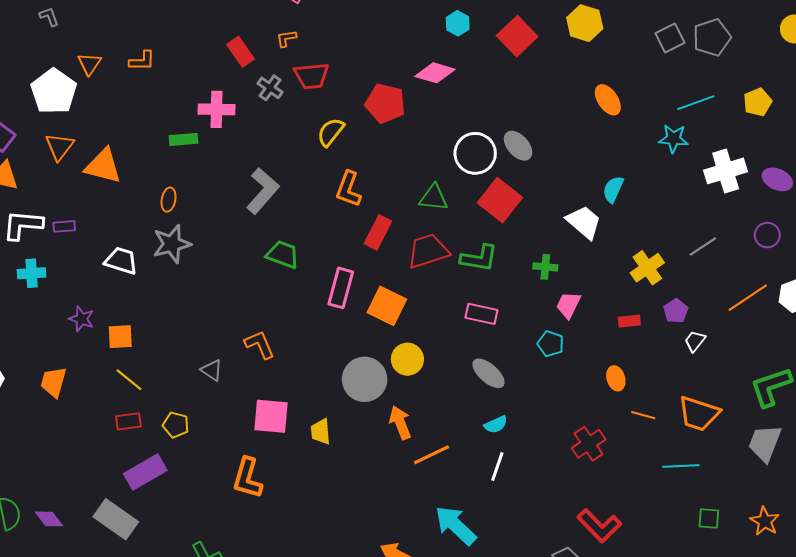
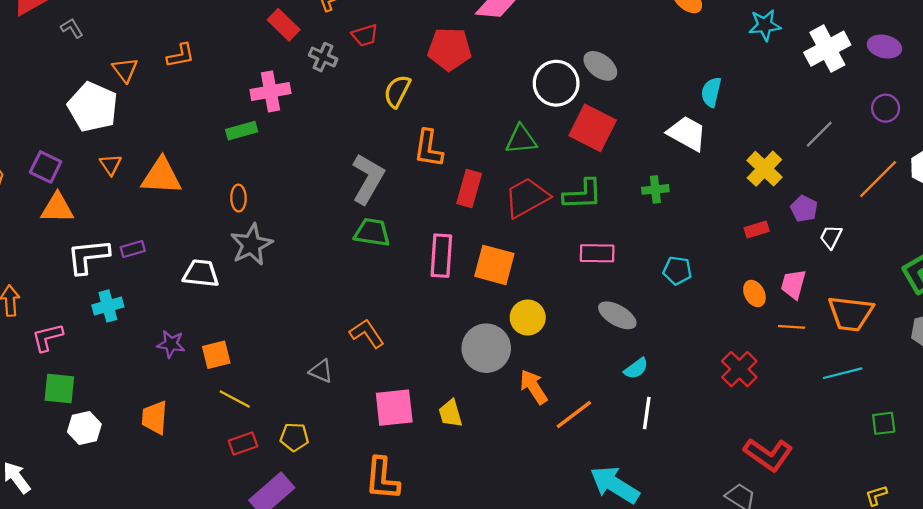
red trapezoid: (312, 76) -> (365, 35), size x0.7
orange triangle: (59, 146) -> (111, 165), size x0.7
gray L-shape: (263, 191) -> (368, 179), moved
pink trapezoid: (568, 305) -> (793, 284), moved

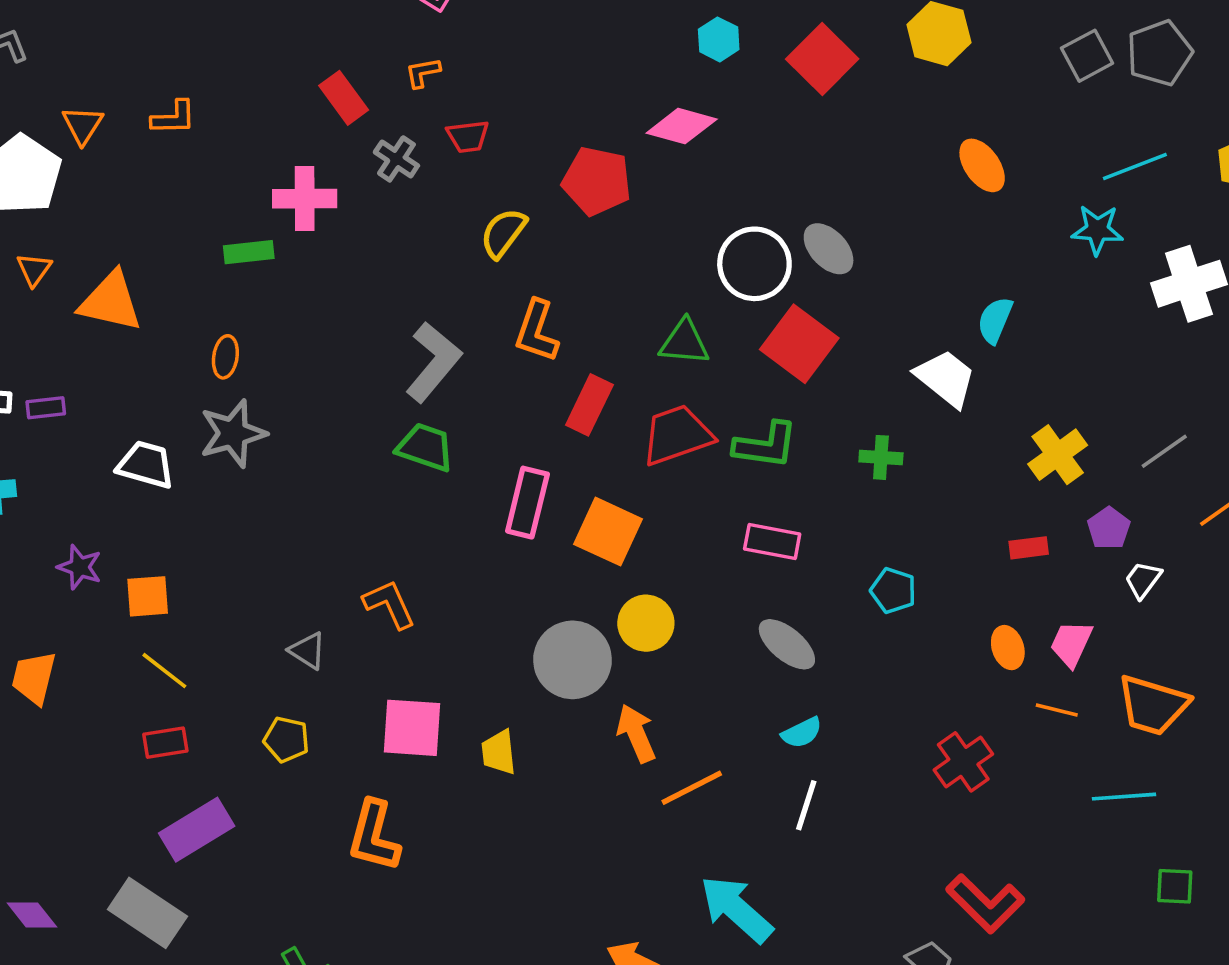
gray line: (819, 134) -> (1164, 451), moved
yellow pentagon: (294, 437) -> (286, 739), moved

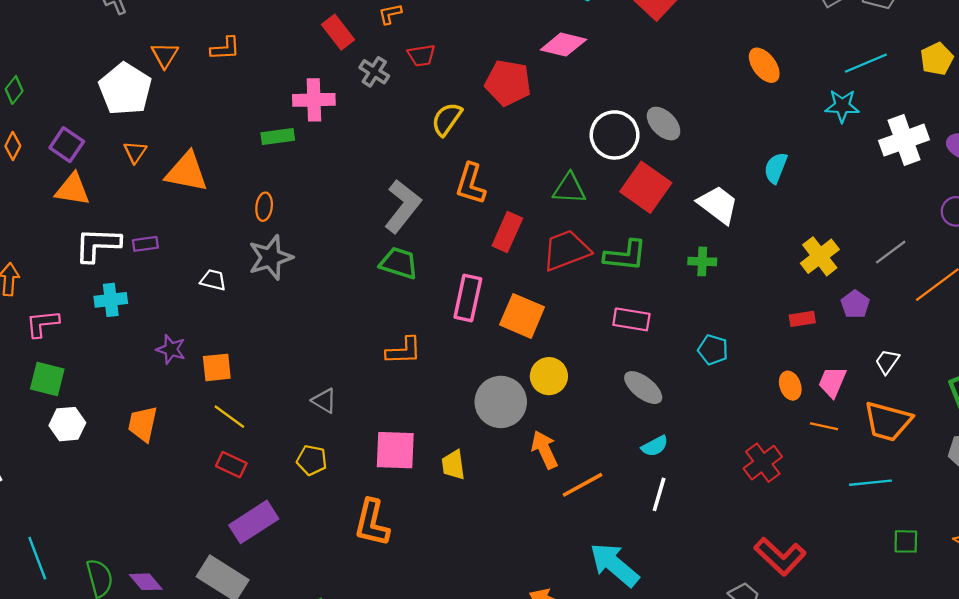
white trapezoid: (946, 378) -> (718, 205), moved
white trapezoid: (146, 465) -> (213, 280), size x0.7
white trapezoid: (1143, 580) -> (887, 362), moved
orange L-shape: (389, 604) -> (404, 351), moved, turned 114
red rectangle: (165, 743) -> (231, 465), turned 36

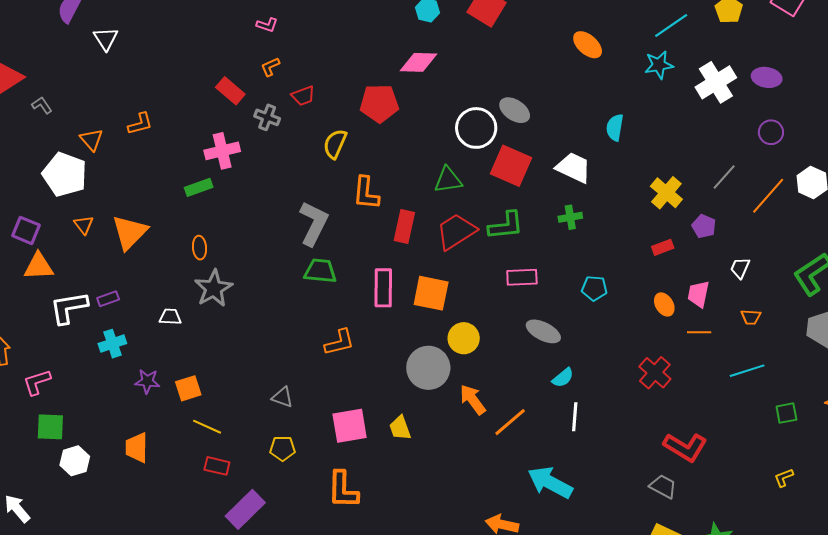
orange triangle: (187, 172) -> (130, 232), turned -45
cyan cross: (111, 300) -> (112, 344), moved
orange trapezoid: (888, 421) -> (751, 317), size x0.5

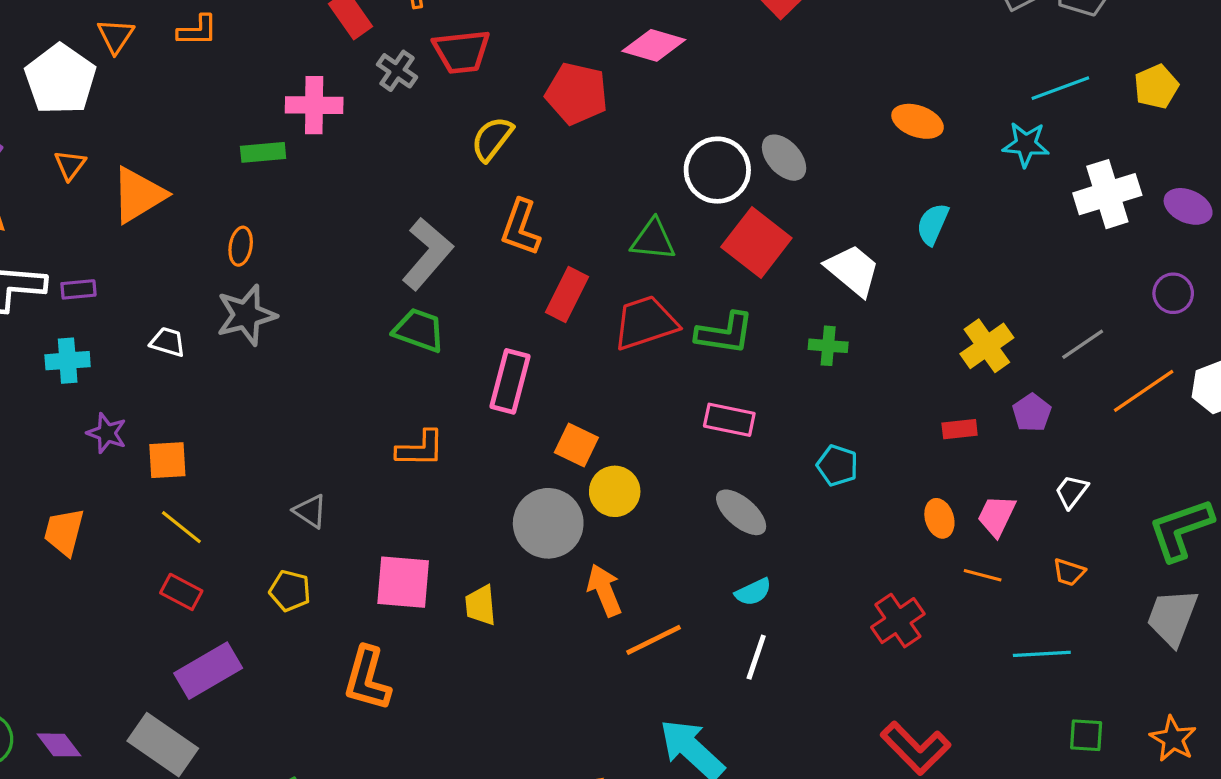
orange ellipse: (588, 45) -> (918, 121), moved, turned -36
red trapezoid: (303, 96) -> (462, 52), size x1.5
orange square: (431, 293) -> (576, 445), moved, size x0.7

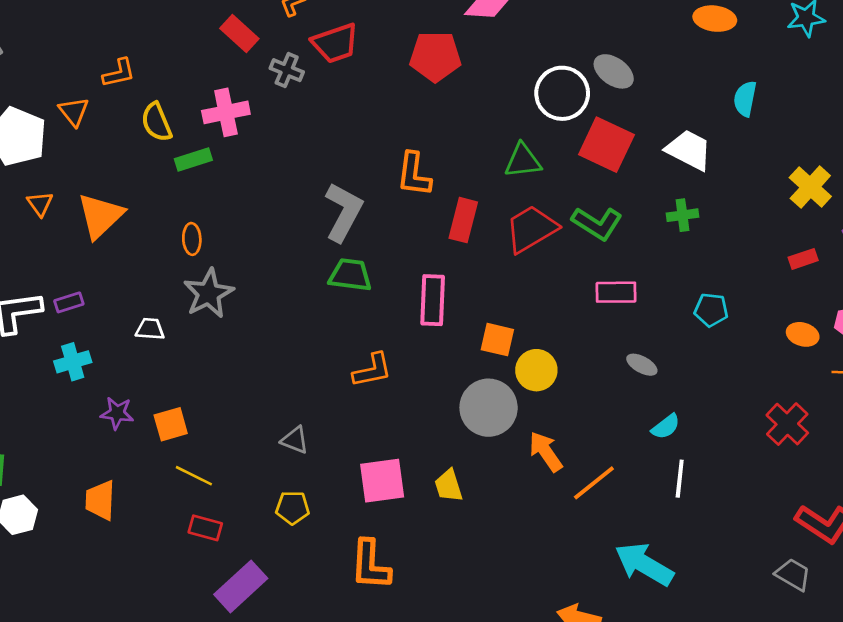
orange triangle: (116, 36) -> (74, 112), moved
yellow semicircle: (492, 139) -> (156, 122), moved, turned -48
green L-shape: (725, 333) -> (597, 223), turned 36
gray ellipse: (741, 512) -> (642, 365), size x0.7
orange ellipse: (939, 518) -> (803, 334), turned -44

